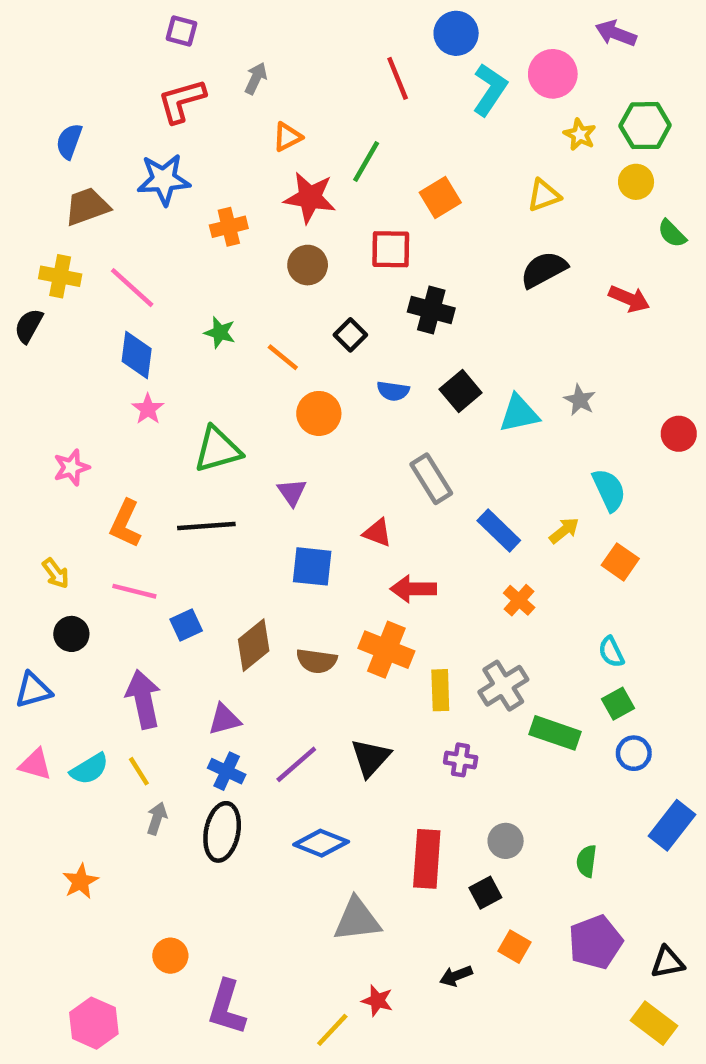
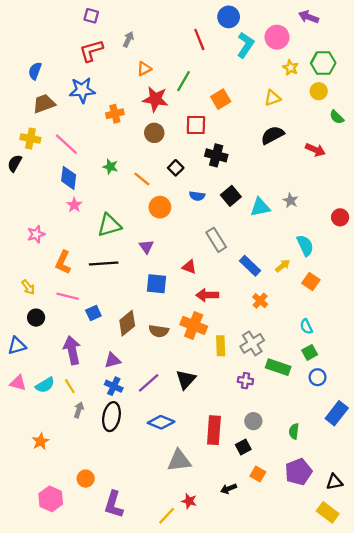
purple cross: (461, 760) -> (245, 381), moved
pink hexagon: (94, 1023) -> (51, 499), moved

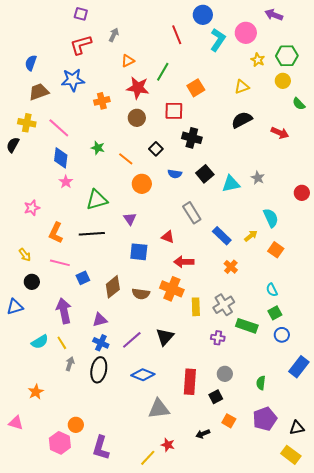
pink triangle: (18, 383) -> (16, 423), moved
pink hexagon: (51, 499) -> (60, 443), moved

